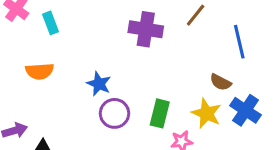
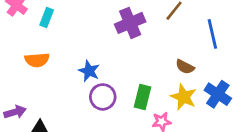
cyan rectangle: (51, 23) -> (47, 17), turned 42
purple cross: (146, 29) -> (130, 23), turned -32
brown semicircle: (221, 82) -> (185, 67), moved

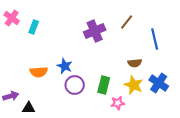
orange semicircle: (37, 60) -> (39, 72), moved
brown semicircle: (185, 67) -> (135, 63), turned -32

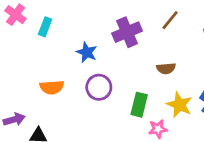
brown semicircle: (135, 63) -> (166, 68), moved
blue star: (65, 66) -> (87, 52), moved
purple circle: (75, 85) -> (99, 87), moved

